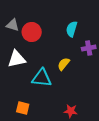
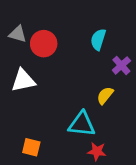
purple cross: (89, 48) -> (121, 65), turned -32
yellow semicircle: (64, 64) -> (105, 95), moved
cyan triangle: (42, 78) -> (82, 124), moved

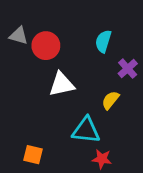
white triangle: (23, 80) -> (62, 84), moved

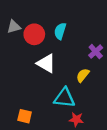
gray triangle: (19, 36) -> (14, 27), turned -32
cyan semicircle: (103, 41) -> (60, 31), moved
white triangle: (62, 84) -> (46, 63), turned 42

